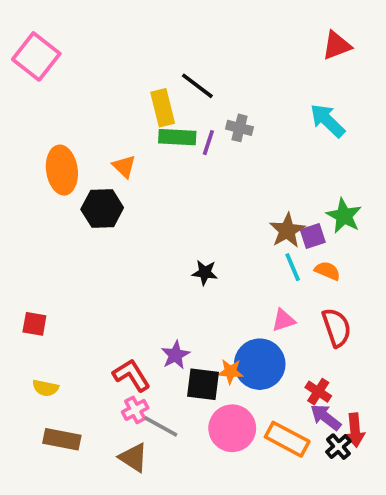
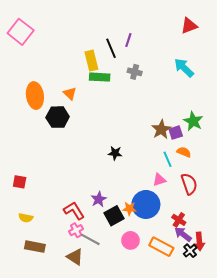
black line: (197, 86) -> (111, 48), turned 30
purple line: (208, 143) -> (128, 40), moved
cyan line: (293, 267) -> (167, 159), moved
black square: (203, 384) -> (114, 216), turned -36
pink circle: (232, 428) -> (131, 240), size x0.7

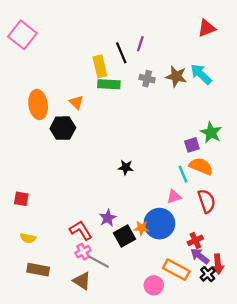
brown star: (161, 129) -> (176, 76), moved, turned -30
orange semicircle: (184, 152) -> (201, 166), size x1.5
red cross: (179, 220) -> (195, 240), turned 32
pink circle: (131, 240) -> (154, 285), moved

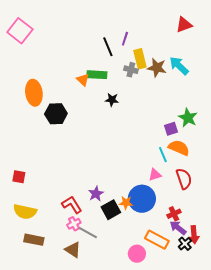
yellow rectangle: (100, 66) -> (140, 59), moved
orange triangle: (76, 102) -> (83, 80), moved
black star: (126, 167) -> (112, 100), moved
yellow semicircle: (28, 238) -> (25, 212), size x1.6

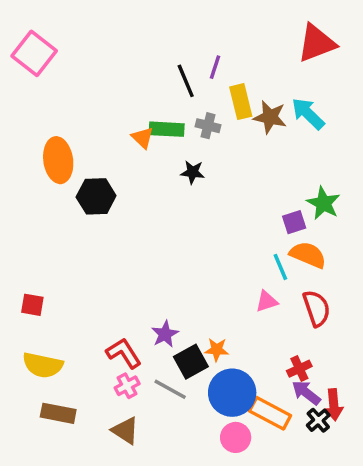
red triangle: (184, 25) -> (317, 43), size x1.4
gray cross: (131, 70) -> (208, 126), moved
blue circle: (142, 199) -> (232, 393), moved
gray line: (88, 233) -> (170, 389), moved

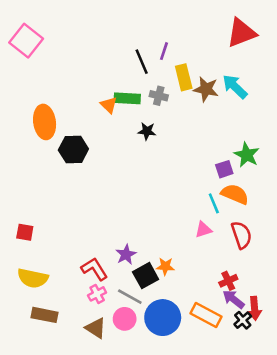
blue circle: (232, 393) -> (163, 318), moved
pink circle: (236, 437) -> (125, 319), moved

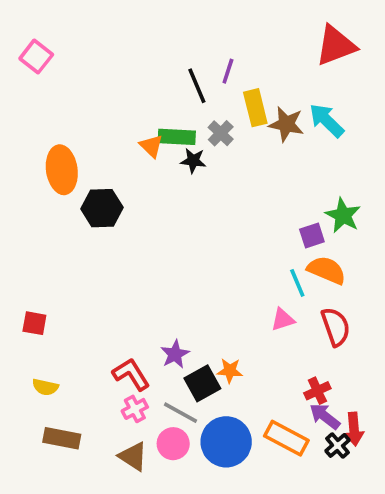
pink square: (26, 41) -> (36, 57), size x0.7
gray cross: (159, 96) -> (221, 133), turned 30
black star: (147, 131) -> (193, 161), moved
yellow semicircle: (33, 278) -> (45, 387), size x0.6

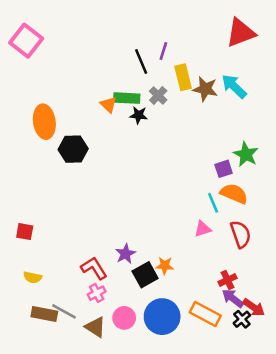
pink square: (36, 57) -> (26, 41), size x1.4
gray line: (180, 413) -> (64, 311), moved
red arrow: (354, 429) -> (254, 307), turned -50

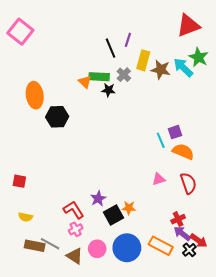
yellow rectangle: (183, 77) -> (143, 60), turned 30
green star: (246, 154) -> (199, 57), moved
cyan line: (213, 203) -> (161, 140), moved

